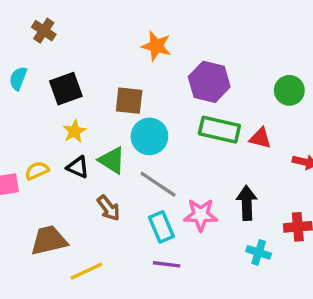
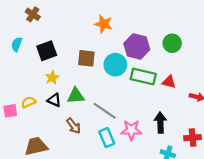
green circle: (289, 90) -> (172, 43), moved
cyan circle: (149, 136) -> (115, 65), moved
green triangle: (112, 160) -> (76, 96), turned -36

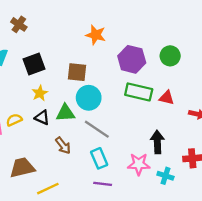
cyan circle: (115, 65) -> (89, 98), moved
pink star: (131, 130) -> (139, 164), moved

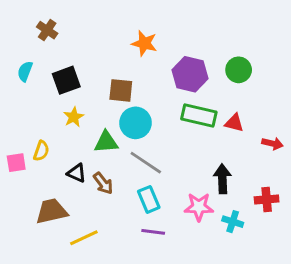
black triangle: (42, 118) -> (77, 173), moved
yellow semicircle: (14, 120) -> (41, 151), turned 133

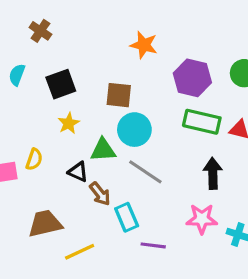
black triangle: (77, 173) -> (78, 172), moved
black arrow: (222, 179) -> (213, 173), moved
cyan rectangle: (149, 199) -> (127, 217), moved

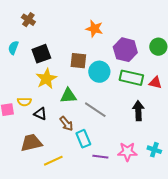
yellow star: (69, 123) -> (46, 79), size x1.5
cyan circle: (134, 130) -> (99, 72), moved
yellow semicircle: (34, 159) -> (24, 102), turned 72
black triangle: (78, 172) -> (40, 114), moved
pink star: (202, 219) -> (127, 152), moved

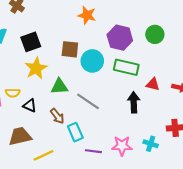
red triangle: (155, 83) -> (153, 84), moved

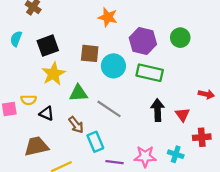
red triangle: (153, 84) -> (182, 115), moved, turned 40

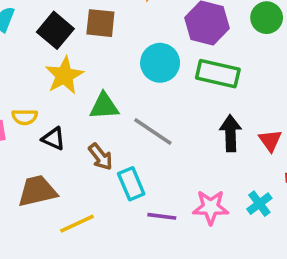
black square: (48, 46) -> (55, 30), turned -30
brown square: (90, 53) -> (100, 23), moved
cyan cross: (176, 154) -> (259, 204), turned 35

